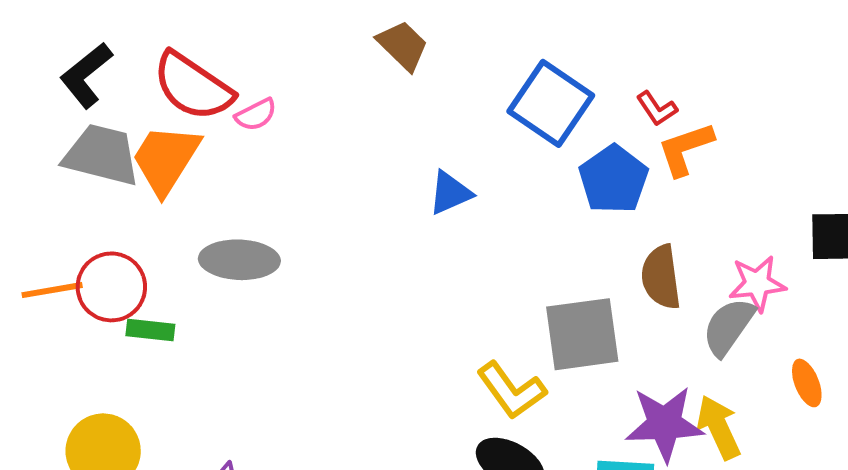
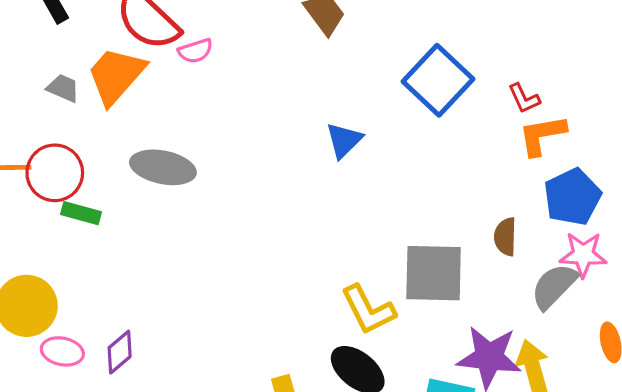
gray trapezoid: (102, 155) -> (63, 88), moved, size x0.5
blue pentagon: (614, 179) -> (572, 197), moved
blue triangle: (450, 193) -> (344, 140), turned -30
brown semicircle: (661, 277) -> (505, 237), size x0.7

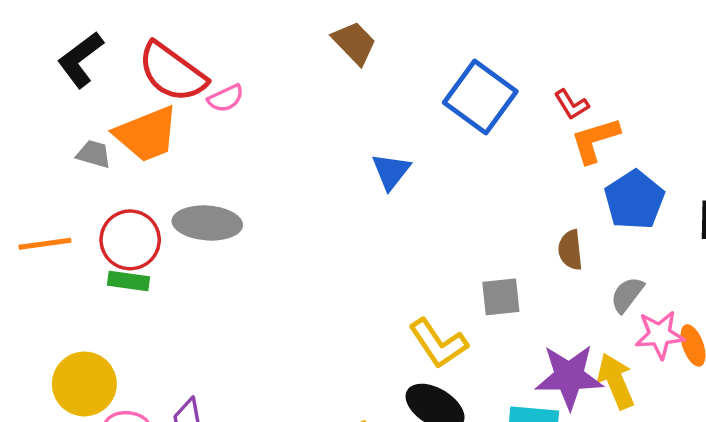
orange trapezoid: (116, 75) -> (147, 134), turned -146
red circle: (55, 173) -> (130, 240), moved
pink star: (583, 255) -> (660, 335), moved
gray square: (434, 273) -> (501, 297), size x0.6
gray semicircle: (554, 286) -> (627, 295), size x0.7

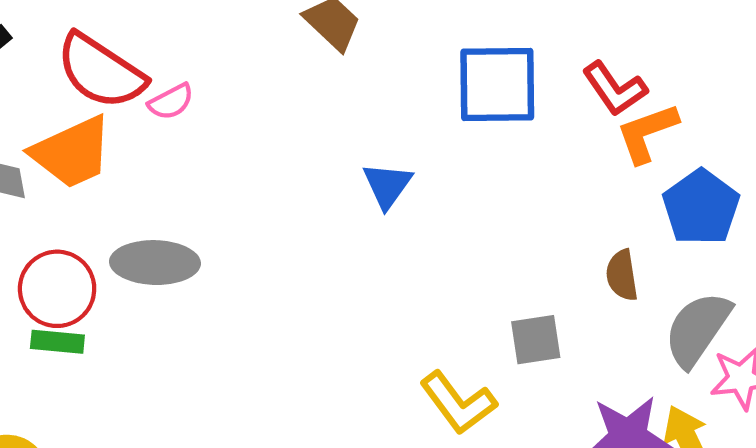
blue square: (480, 97) -> (497, 85), turned -34
red L-shape: (572, 105) -> (615, 89), size x1.4
gray semicircle: (627, 295) -> (697, 329), size x1.6

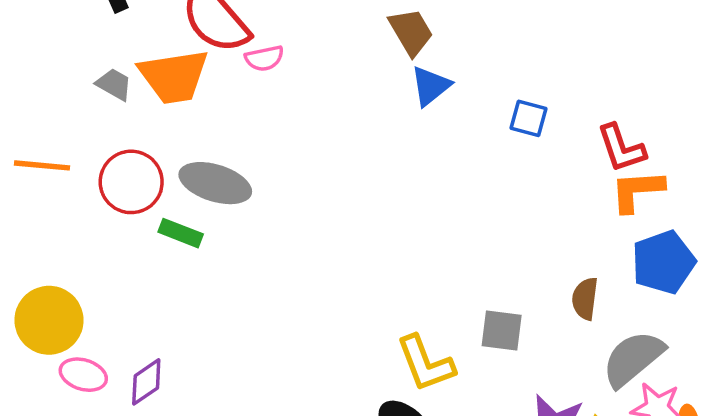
blue square: (497, 85) -> (529, 118), size x0.5
blue triangle: (387, 185) -> (431, 86), moved
green rectangle: (57, 342) -> (181, 233), moved

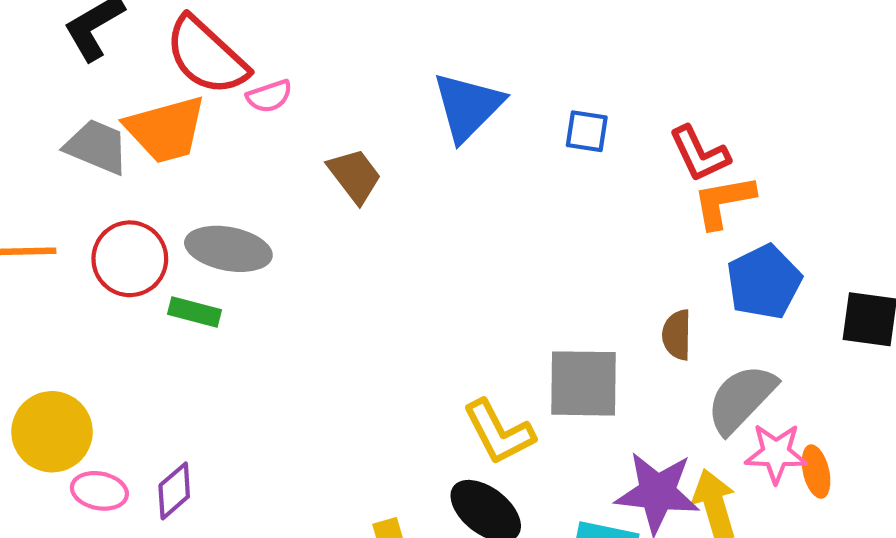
brown trapezoid: (411, 32) -> (355, 176), moved
gray trapezoid: (114, 84) -> (97, 147), size x1.5
blue triangle: (431, 86) -> (468, 106), size x1.5
gray square: (502, 331) -> (584, 383), size x1.5

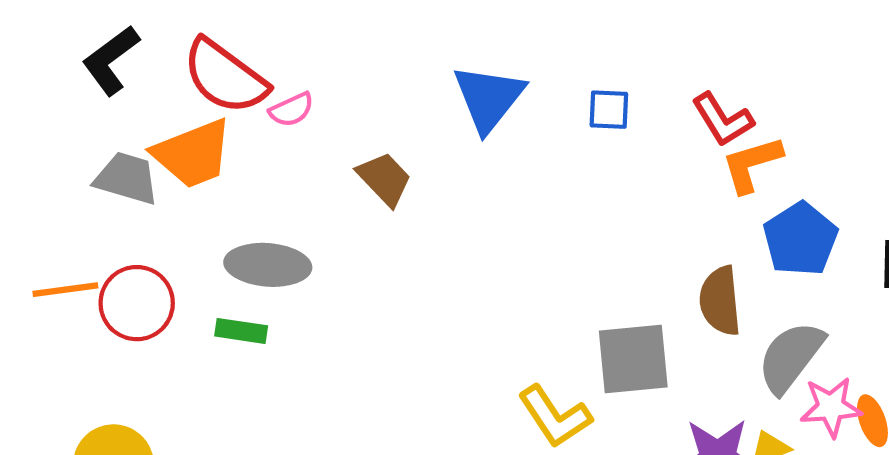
red circle: (130, 259) -> (137, 303), moved
brown semicircle: (677, 335) -> (720, 301), size x1.4

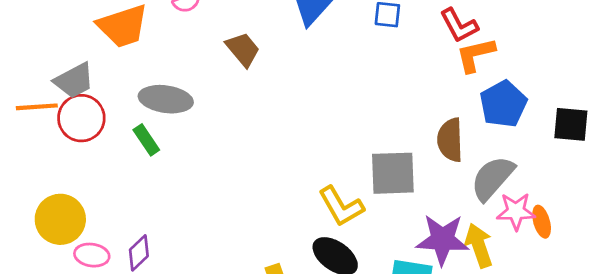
gray trapezoid: (127, 178) -> (74, 81), moved, turned 132
green rectangle: (241, 331) -> (146, 140), turned 44

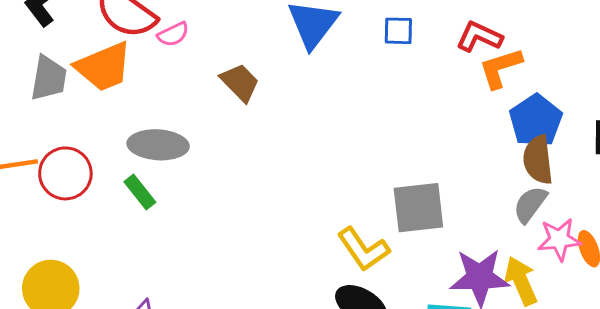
red L-shape: (459, 25) -> (479, 37), turned 147
gray trapezoid: (74, 81) -> (49, 78), moved, turned -48
brown semicircle: (450, 140) -> (538, 160), moved
gray semicircle: (492, 178) -> (530, 204), size x0.7

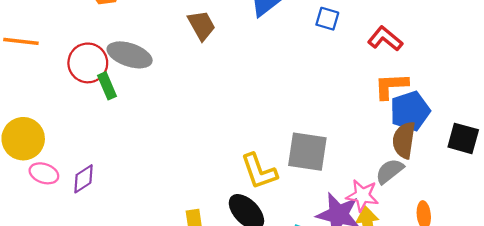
orange L-shape: (500, 68) -> (391, 86), moved
red circle: (65, 173) -> (88, 63), moved
pink star: (559, 239) -> (362, 195), moved

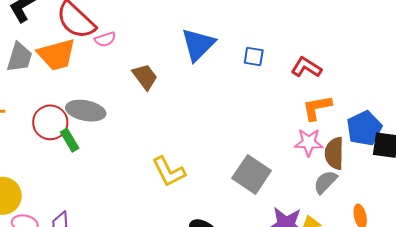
blue pentagon: (410, 111) -> (364, 128), moved
gray square: (307, 152) -> (252, 174), turned 33
yellow L-shape: (259, 171) -> (169, 172), moved
pink star: (362, 195) -> (309, 142), moved

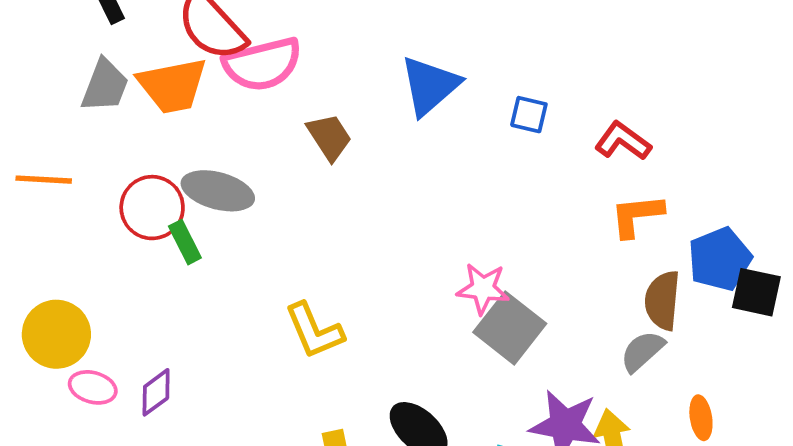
pink semicircle: (105, 39) -> (262, 64), size x2.0
pink star: (309, 142) -> (483, 289), moved
yellow L-shape: (169, 172) -> (314, 331), moved

